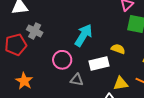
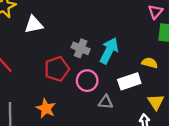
gray cross: (35, 31) -> (81, 48), moved
red pentagon: (16, 45) -> (57, 69), moved
yellow triangle: (121, 83) -> (156, 102), turned -49

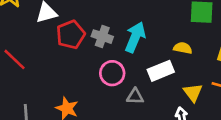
red pentagon: (57, 69) -> (71, 35), moved

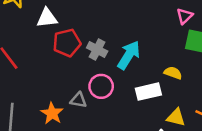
yellow triangle: (193, 93) -> (176, 117), turned -48
gray triangle: (135, 96) -> (78, 100), moved

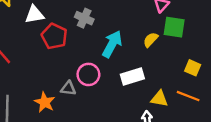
red pentagon: (67, 43) -> (54, 36), turned -30
gray cross: (97, 49) -> (84, 18), moved
yellow semicircle: (173, 73) -> (151, 40), moved, turned -63

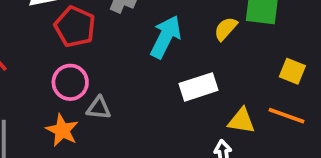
pink circle: (88, 74) -> (70, 82), moved

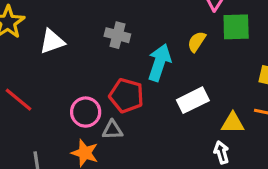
red pentagon: (75, 27) -> (126, 96), moved
yellow semicircle: (226, 29) -> (197, 42), moved

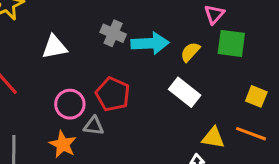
white triangle: (52, 41) -> (55, 47), moved
cyan arrow: (159, 63) -> (150, 43), moved, turned 60
white rectangle: (193, 100) -> (185, 92), moved, turned 56

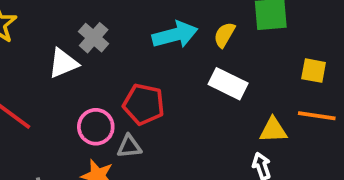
gray cross: (113, 33) -> (94, 38), moved, turned 30

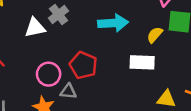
yellow semicircle: (224, 35) -> (155, 35), moved
white rectangle: (228, 84) -> (142, 62), turned -35

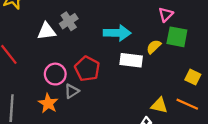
white rectangle: (142, 62) -> (131, 60), moved
gray triangle: (68, 91) -> (72, 91), turned -42

